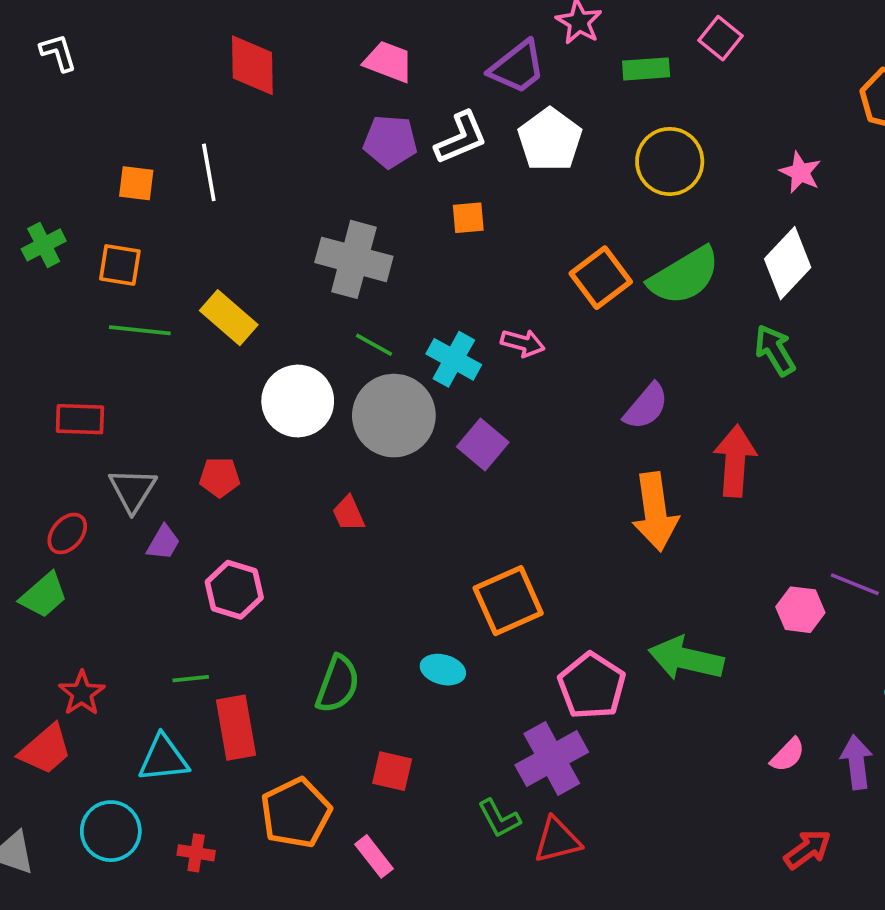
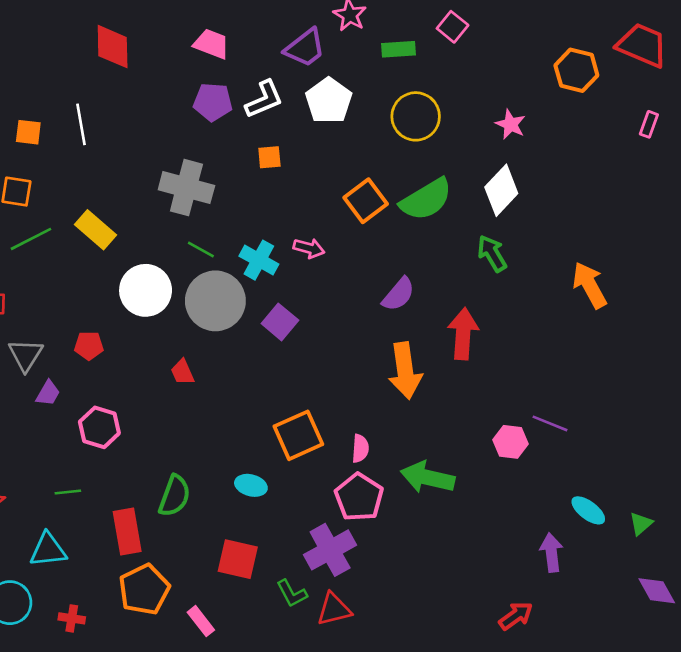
green line: (140, 330) -> (31, 239), turned -33
red rectangle: (236, 728) -> (127, 531), moved
pink semicircle: (788, 755) -> (360, 448), moved, turned -40
red square: (392, 771) -> (238, 559), moved, size x1.4

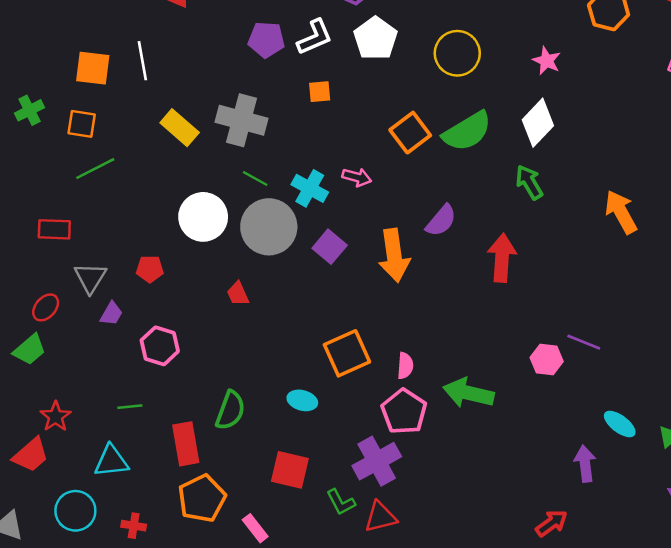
orange square: (28, 132) -> (93, 68), size x1.4
yellow rectangle: (95, 230) -> (180, 128), moved
orange arrow: (405, 371) -> (394, 255), moved

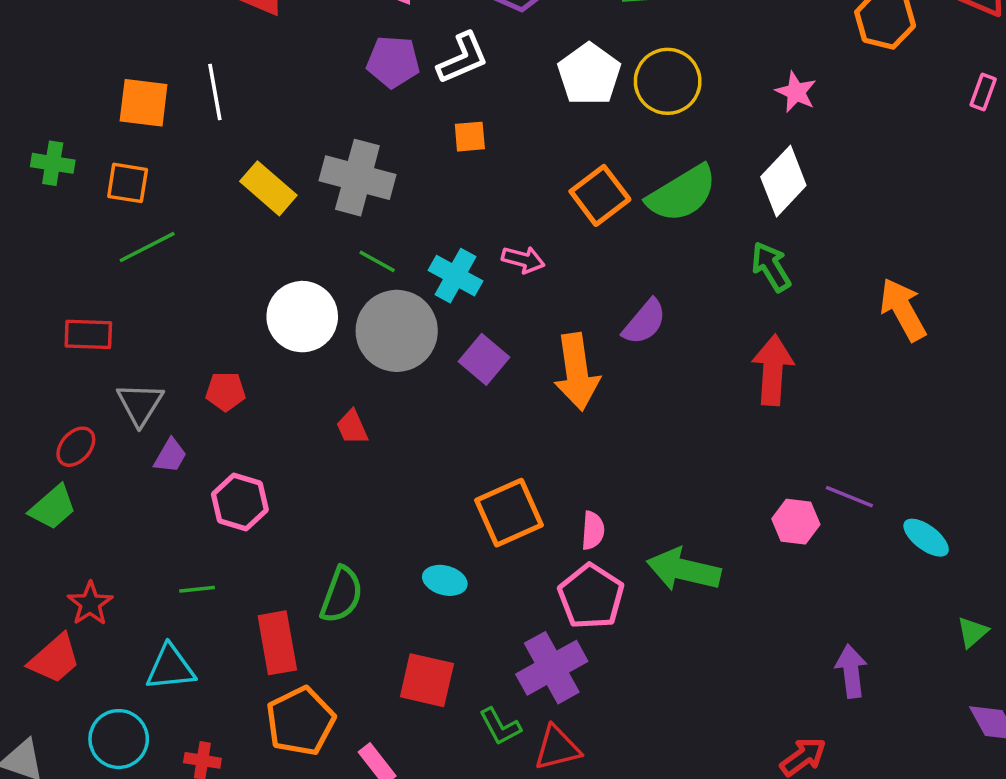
white pentagon: (375, 38) -> (589, 74), moved
green cross: (30, 110) -> (53, 163), turned 36
red arrow: (502, 258) -> (773, 370), moved
cyan ellipse: (620, 424) -> (926, 538), moved

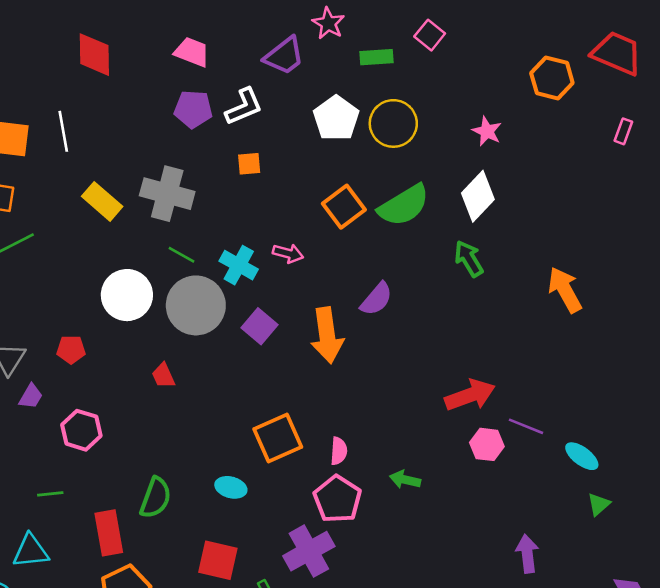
red arrow: (773, 370) -> (470, 395), moved, turned 66
green arrow: (684, 570) -> (405, 480), size x0.6
green triangle: (972, 632) -> (599, 504), moved

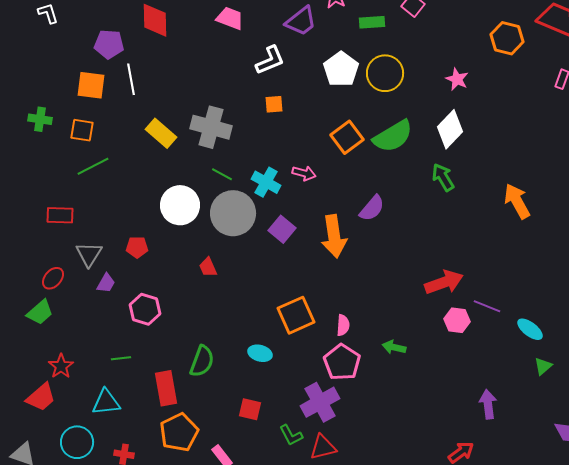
purple pentagon: (193, 109) -> (109, 44), moved
red square: (218, 560) -> (250, 409), size x0.7

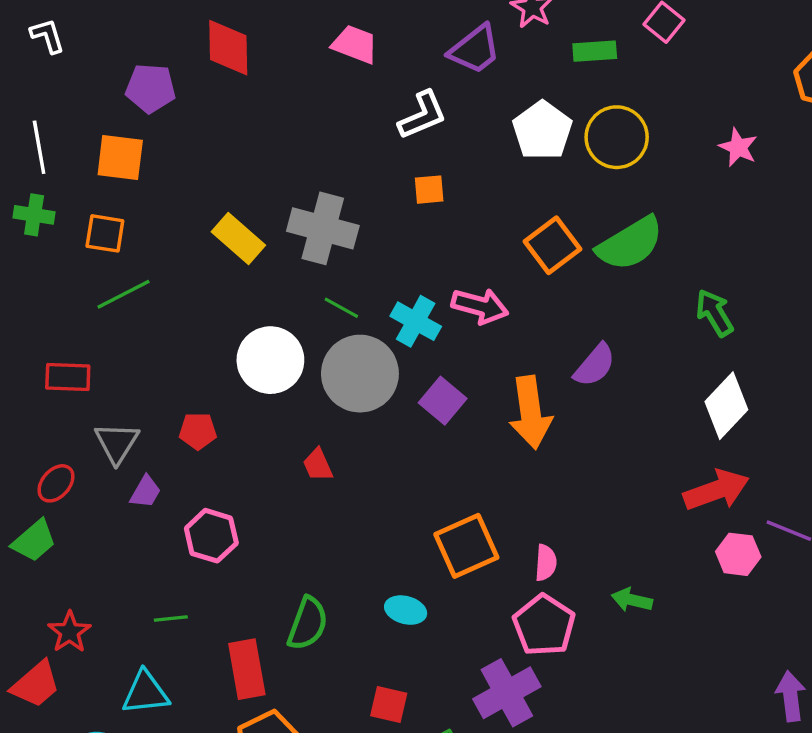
white line: (131, 79) -> (39, 147), moved
white diamond: (450, 129) -> (726, 406), moved
pink arrow: (304, 173) -> (480, 306), size x1.4

